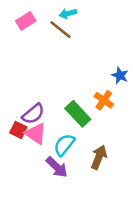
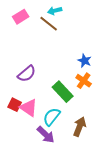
blue star: (120, 75) -> (85, 61), moved
purple semicircle: (33, 114) -> (27, 74), moved

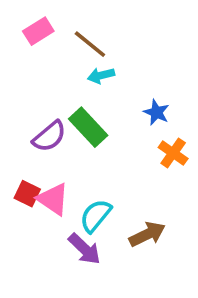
cyan arrow: (55, 11) -> (101, 75), moved
orange cross: (84, 81) -> (173, 153), moved
green rectangle: (63, 92) -> (88, 127), moved
brown arrow: (80, 127) -> (147, 234), turned 42

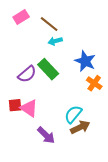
blue star: (156, 112) -> (85, 61), size x1.5
red square: (27, 194) -> (15, 105), turned -32
cyan semicircle: (96, 216) -> (73, 114), moved

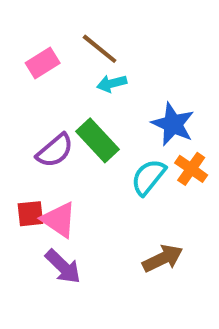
pink rectangle: (21, 17) -> (43, 63), moved
cyan semicircle: (73, 114) -> (148, 177), moved
purple arrow: (46, 135) -> (63, 267), moved

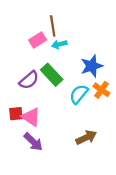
brown line: (100, 49) -> (53, 26), turned 42
pink rectangle: (43, 63) -> (38, 40), moved
blue star: (173, 124) -> (92, 66), turned 30

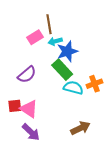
blue star: (92, 66) -> (67, 51), moved
green rectangle: (52, 75) -> (62, 70), moved
orange cross: (101, 90) -> (94, 84), turned 35
cyan semicircle: (79, 94) -> (73, 88), turned 66

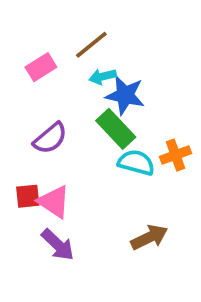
brown line: (49, 24) -> (91, 45), turned 60
pink rectangle: (35, 37) -> (41, 67), moved
blue star: (67, 51) -> (125, 95), turned 30

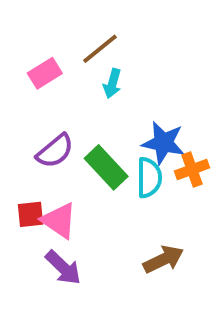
cyan arrow: (103, 77) -> (112, 84), turned -60
blue star: (125, 95) -> (163, 143), moved
green rectangle: (116, 129) -> (106, 167), moved
cyan semicircle: (136, 163) -> (149, 178), turned 75

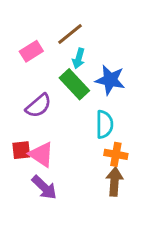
blue star: (163, 143) -> (110, 80), moved
green rectangle: (106, 167) -> (74, 84), moved
orange cross: (192, 169) -> (116, 154), moved, turned 30
brown arrow: (163, 259) -> (114, 182), turned -60

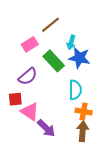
pink rectangle: (31, 51) -> (30, 44), moved
cyan arrow: (79, 58) -> (71, 42), moved
red square: (21, 150) -> (15, 99), moved
purple arrow: (44, 187) -> (46, 128), moved

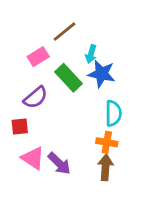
cyan semicircle: (75, 90) -> (113, 113), moved
pink triangle: (30, 112) -> (33, 158), moved

